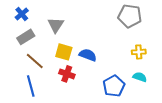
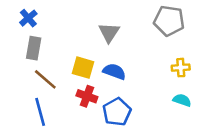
gray triangle: (56, 25) -> (109, 32), moved
gray rectangle: (26, 37) -> (34, 48), turned -48
blue pentagon: (114, 86) -> (117, 112), moved

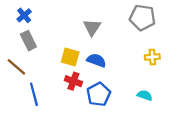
gray rectangle: (34, 48) -> (28, 41), turned -36
brown line: (45, 79) -> (16, 67), moved
cyan semicircle: (182, 100) -> (145, 95), moved

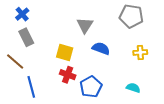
blue semicircle: (96, 60) -> (101, 48), moved

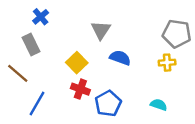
blue cross: (22, 14) -> (41, 17), moved
gray pentagon: (131, 16) -> (177, 34), moved
yellow square: (65, 52) -> (77, 63), turned 30
blue line: (31, 87) -> (37, 104), turned 45

